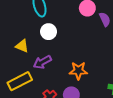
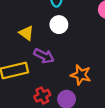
purple arrow: (42, 62) -> (44, 56), turned -138

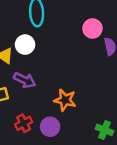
white circle: (59, 25) -> (25, 45), moved

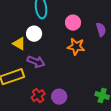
pink circle: (92, 28) -> (73, 23), moved
orange star: (65, 100) -> (76, 47), moved

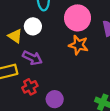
pink circle: (73, 23) -> (77, 18), size x1.5
red cross: (38, 96) -> (30, 87), moved

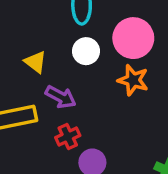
white circle: (33, 26) -> (86, 51), moved
red cross: (30, 87) -> (68, 136), moved

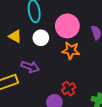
yellow triangle: (35, 62) -> (15, 36), moved
red cross: (68, 136) -> (69, 89), moved

